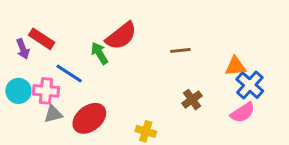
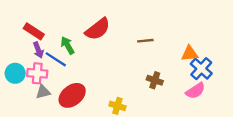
purple arrow: (23, 49) -> (38, 50), moved
green arrow: (99, 53) -> (67, 45), moved
brown cross: (192, 100) -> (155, 80), turned -35

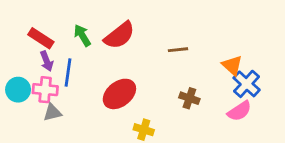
green arrow: (67, 45) -> (82, 35), moved
orange triangle: (190, 54) -> (232, 65), turned 48
blue line: (56, 59) -> (68, 73), turned 65
red ellipse: (72, 95) -> (119, 94), moved

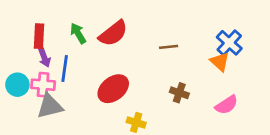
red rectangle: (41, 38) -> (39, 36), turned 60
blue cross: (247, 84) -> (229, 43), moved
gray triangle: (52, 113) -> (50, 106), size x1.5

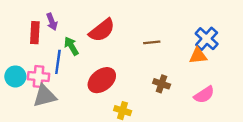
green arrow: (78, 33) -> (71, 46), moved
purple arrow: (44, 58) -> (52, 22), moved
orange triangle: (220, 62) -> (198, 56), turned -48

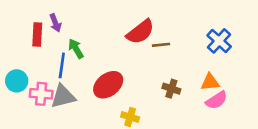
red semicircle: (102, 30) -> (140, 32), moved
orange triangle: (198, 56) -> (210, 82), moved
pink cross: (38, 76) -> (41, 94), moved
gray triangle: (45, 96) -> (63, 96), moved

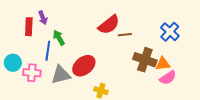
brown cross: (171, 89) -> (145, 60), moved, size x1.6
gray triangle: (63, 96) -> (61, 75), moved

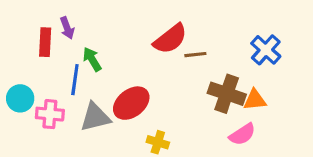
pink semicircle: (168, 78) -> (242, 134), moved

